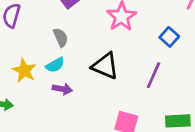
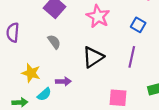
cyan semicircle: (55, 65) -> (44, 94), moved
black triangle: (105, 66) -> (93, 57), turned -45

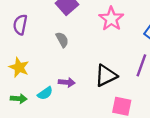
black triangle: (93, 57) -> (106, 76), moved
yellow star: (31, 73) -> (19, 67), moved

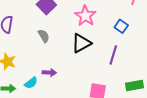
black triangle: (106, 76) -> (81, 43), moved

